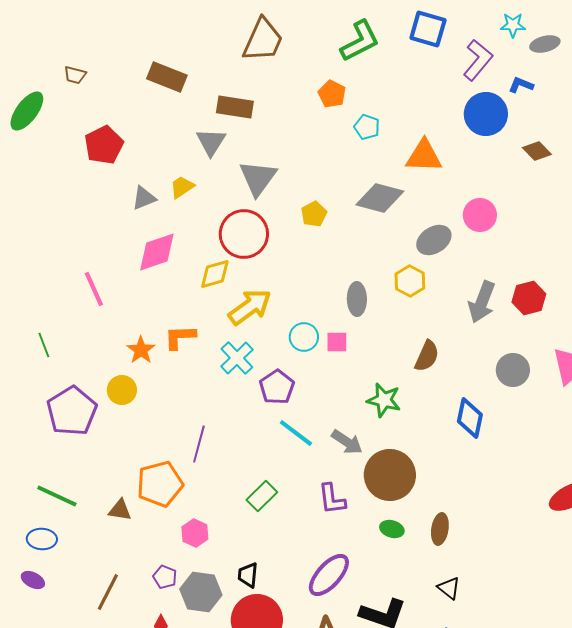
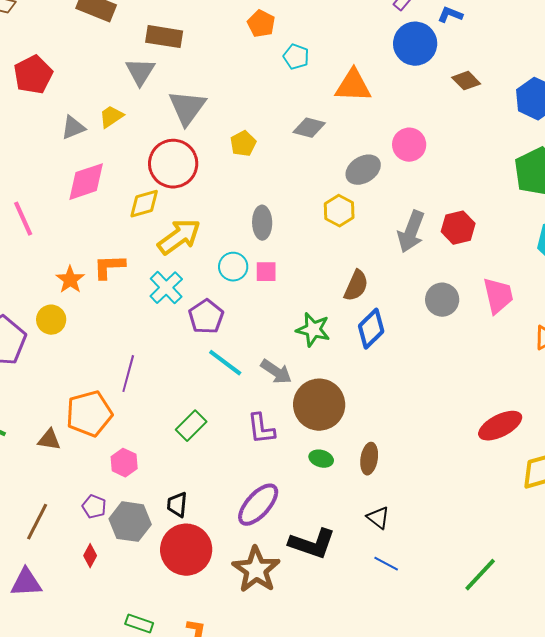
gray diamond: (380, 198) -> (309, 128), size x0.7
gray ellipse: (357, 299) -> (262, 223), moved
blue diamond: (470, 418) -> (371, 329), moved, turned 33

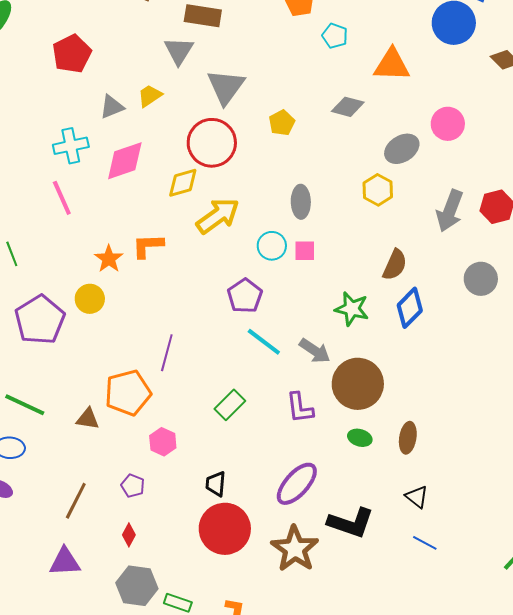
cyan cross: (166, 288) -> (71, 146), moved, turned 32
gray hexagon: (130, 522) -> (137, 586), moved

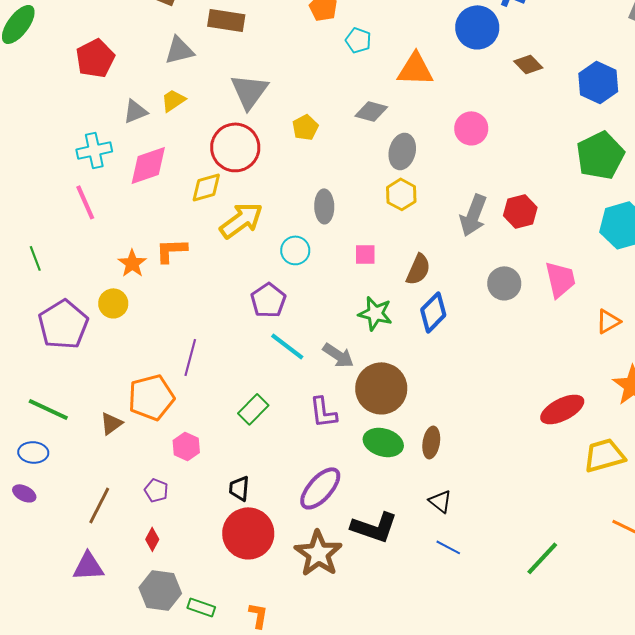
gray triangle: (179, 51) -> (179, 50), moved, turned 44
gray ellipse: (402, 149) -> (402, 151), moved, turned -44
pink square: (305, 251) -> (365, 254), moved
brown triangle: (88, 419) -> (111, 423), turned -45
green ellipse: (360, 438) -> (383, 442), size x1.6

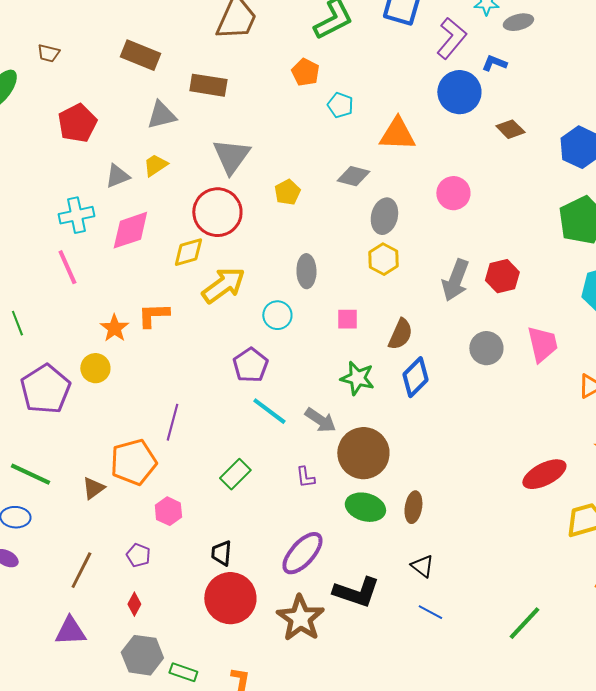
purple L-shape: (323, 412) -> (305, 477), size x0.7

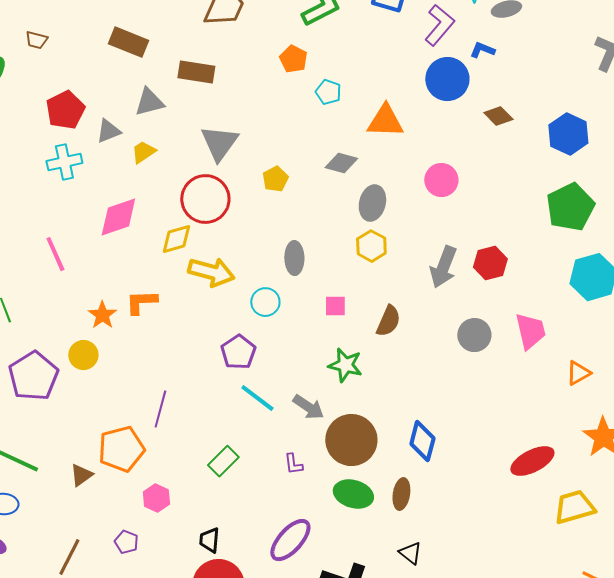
gray triangle: (117, 176) -> (108, 131), moved
cyan cross: (76, 215) -> (64, 162), moved
yellow arrow: (223, 285) -> (211, 272), turned 51
blue diamond: (415, 377) -> (422, 441), moved, turned -30

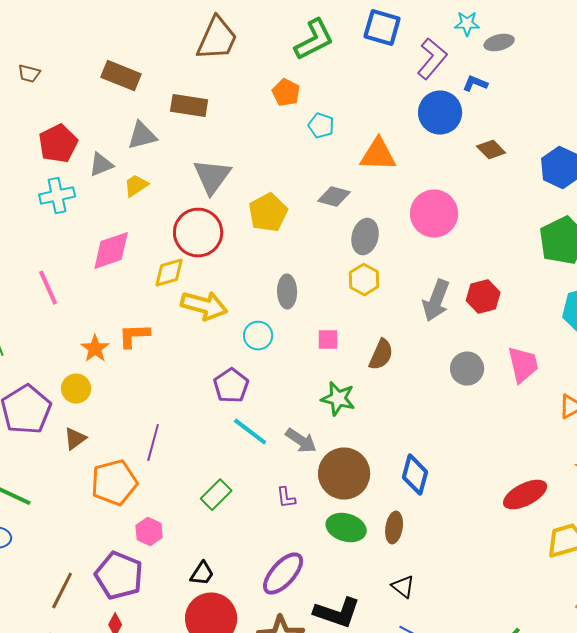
yellow pentagon: (275, 179) -> (268, 213), size x1.5
pink circle: (441, 180) -> (434, 214), size x1.4
brown triangle: (81, 475) -> (75, 439), moved
black trapezoid: (209, 540) -> (202, 574), turned -152
purple pentagon: (126, 542) -> (119, 576), size x2.0

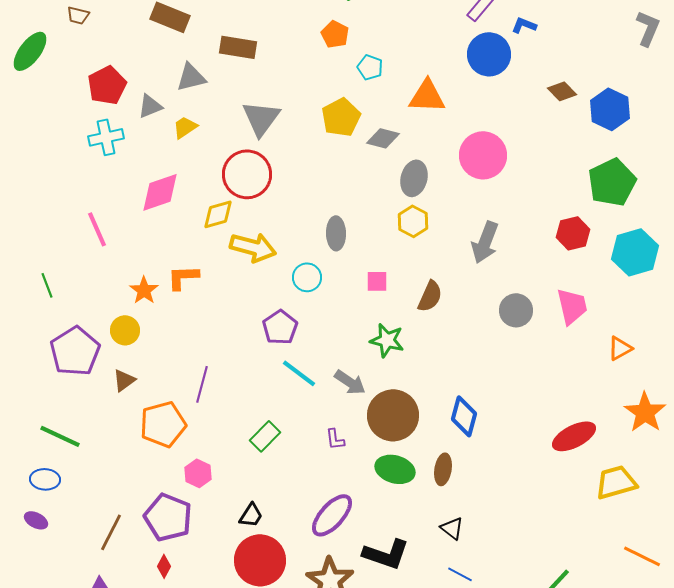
brown diamond: (491, 150) -> (562, 91), moved
yellow pentagon: (268, 213) -> (341, 117), moved
red hexagon: (483, 297) -> (573, 233), moved

